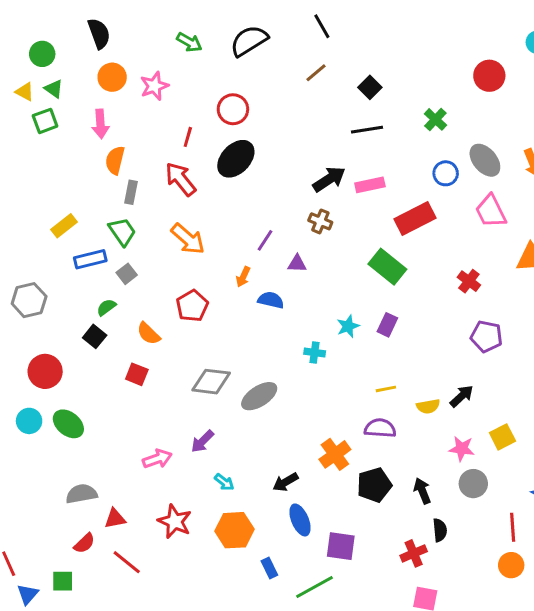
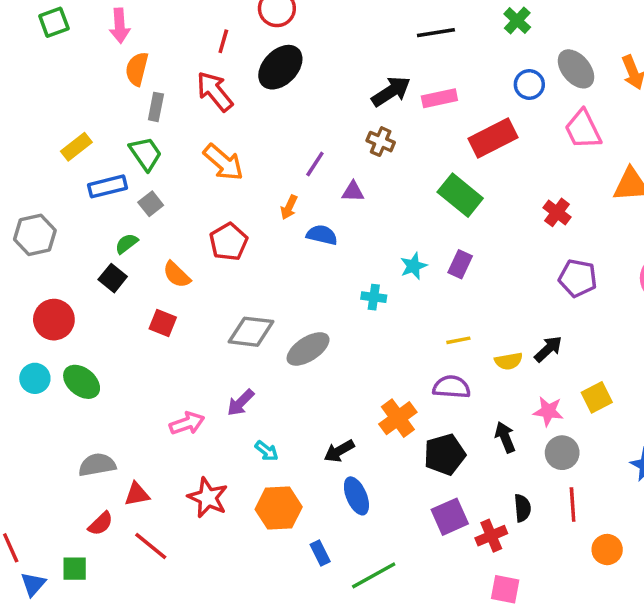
black arrow: (422, 491) -> (505, 437), moved
red line: (513, 527) -> (573, 505), moved
purple square: (341, 546) -> (450, 517), moved, turned -32

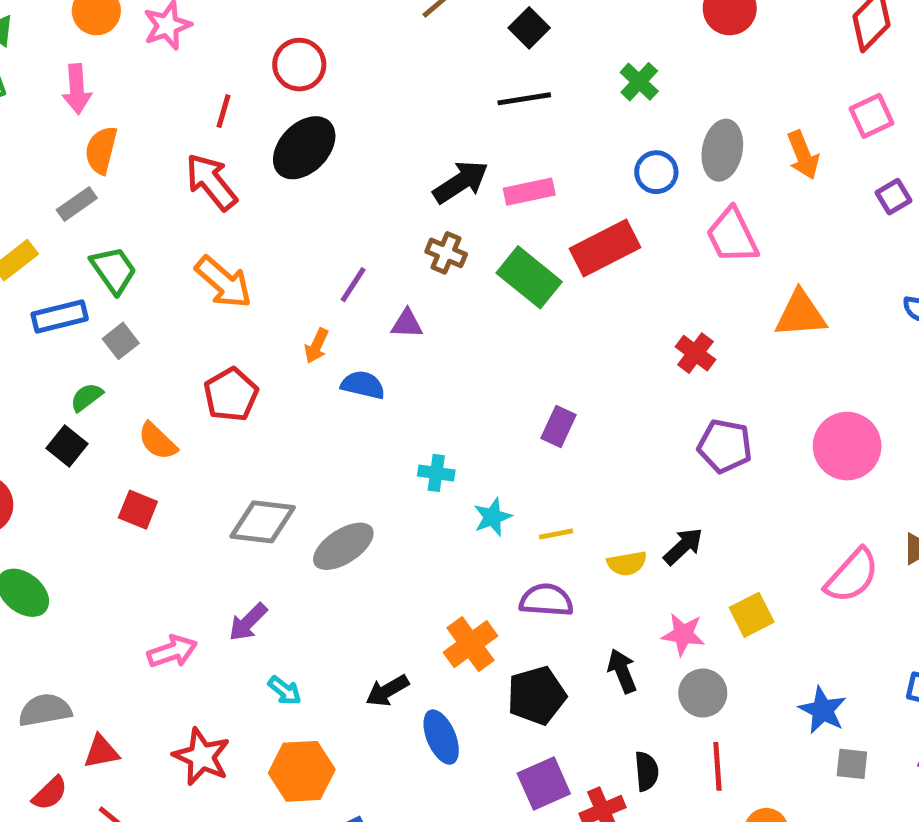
gray ellipse: (576, 69) -> (722, 150), turned 51
gray rectangle: (156, 107) -> (77, 204), moved, turned 44
green rectangle: (460, 195) -> (529, 277), moved
cyan star: (413, 266) -> (492, 517), moved
blue ellipse: (356, 496) -> (441, 737), moved

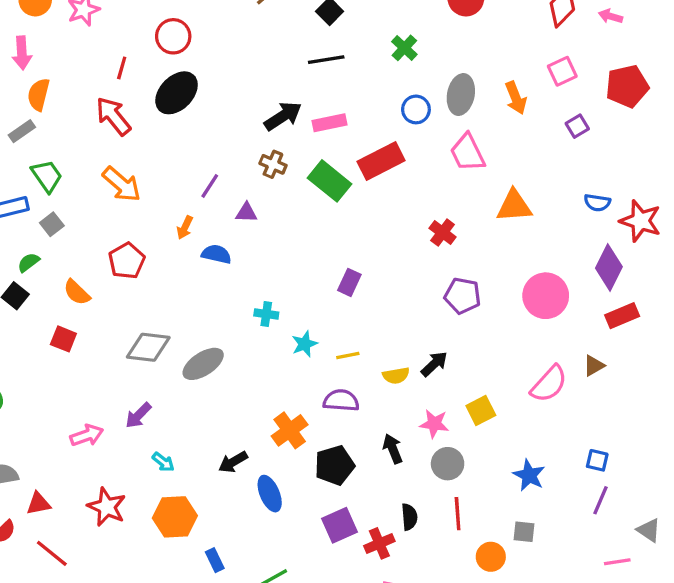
gray square: (852, 764) -> (524, 532), moved

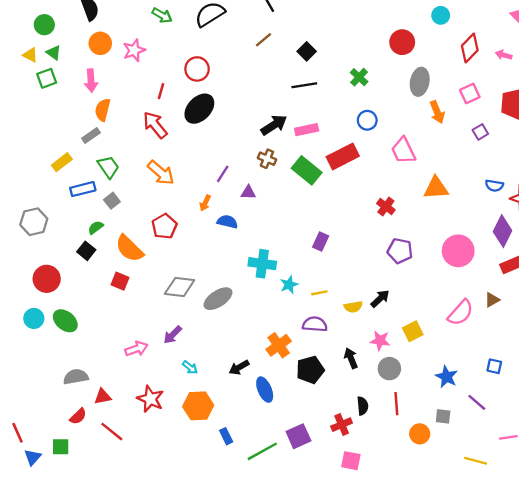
gray ellipse: (461, 95) -> (420, 82), moved
orange semicircle: (77, 292) -> (129, 249), size x1.5
cyan cross: (266, 314) -> (262, 264), size x1.6
purple line: (601, 500) -> (477, 402), moved, turned -72
purple square: (339, 525) -> (298, 436), moved

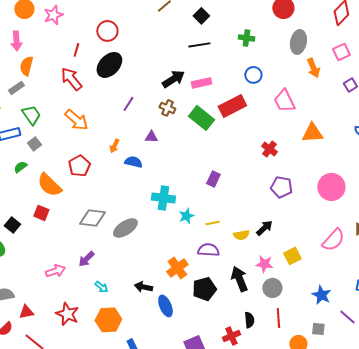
green cross: (359, 77) -> (246, 38), turned -35
purple line: (223, 174) -> (128, 104), moved
black square: (86, 251) -> (12, 225), moved
black arrow: (351, 358) -> (239, 279), size x1.4
black arrow: (239, 367) -> (143, 287), turned 42

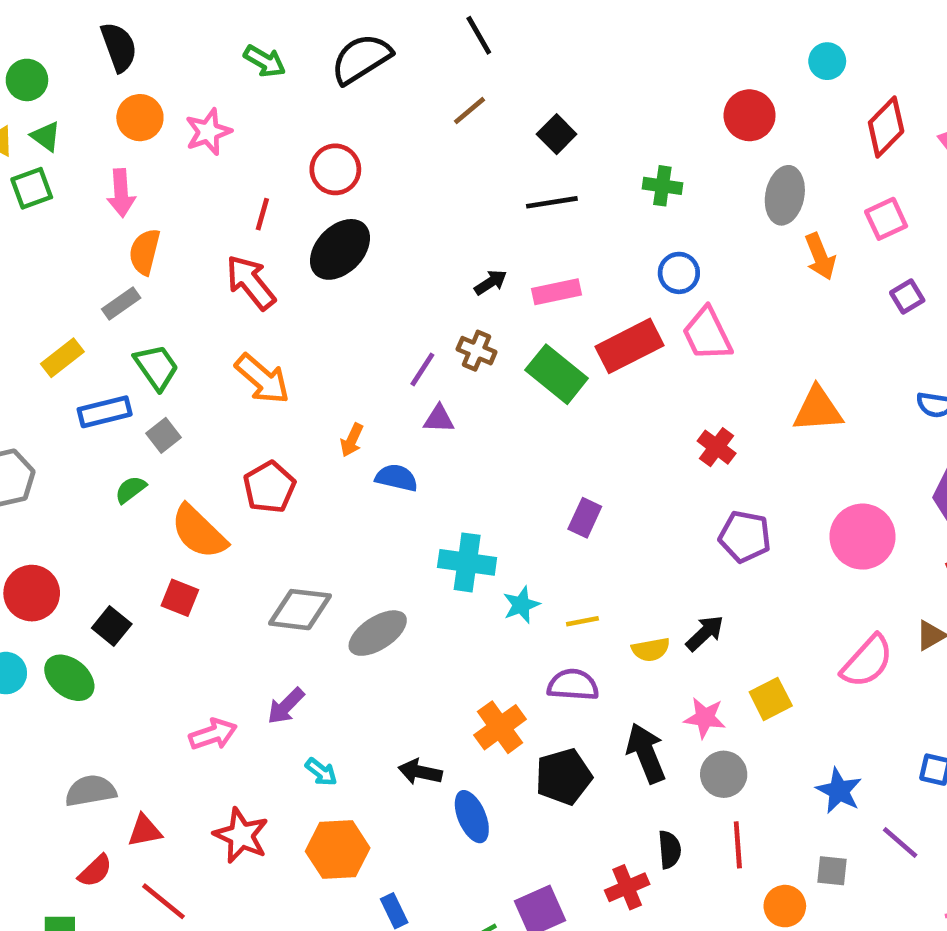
black arrow: (173, 79) -> (491, 282), size x0.6
pink trapezoid: (284, 101) -> (707, 334), moved
purple line: (128, 104) -> (422, 369), moved

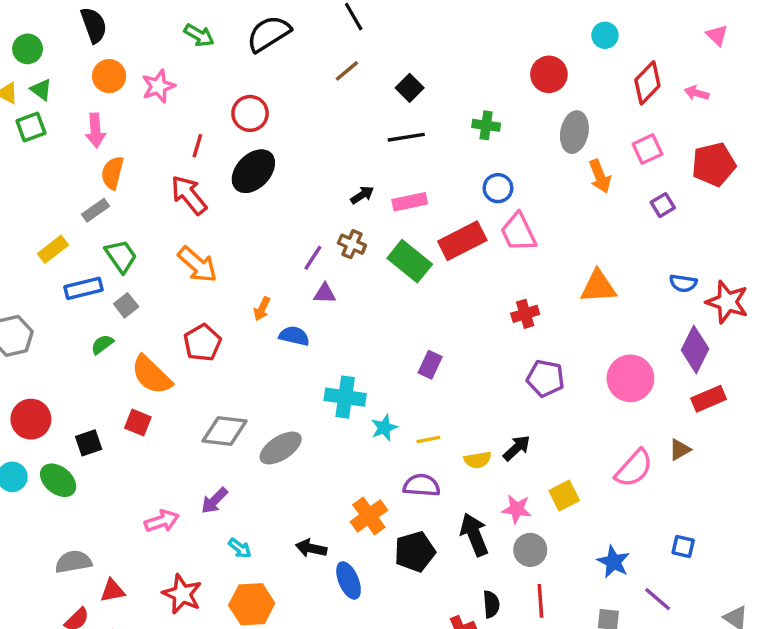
red cross: (717, 447) -> (525, 314), turned 36
black square: (112, 626) -> (89, 443), turned 32

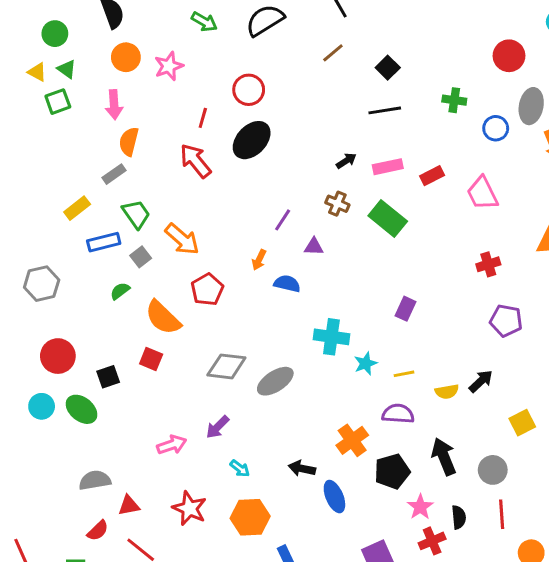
blue circle: (498, 188) -> (496, 128), moved
red rectangle: (462, 241) -> (432, 176), moved, size x0.6
purple line: (313, 258) -> (283, 220), moved
orange arrow: (197, 265) -> (182, 239), moved
pink star: (517, 509) -> (420, 507), moved, turned 30

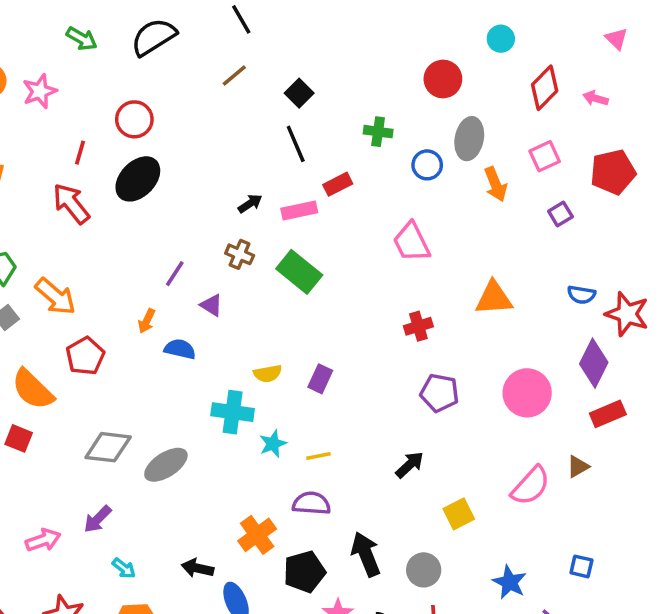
black line: (385, 110) -> (296, 144), turned 76
red rectangle: (432, 176) -> (338, 184), moved
purple triangle: (314, 247) -> (211, 305), turned 30
yellow semicircle: (447, 392) -> (268, 374), moved

